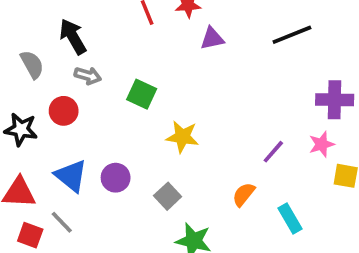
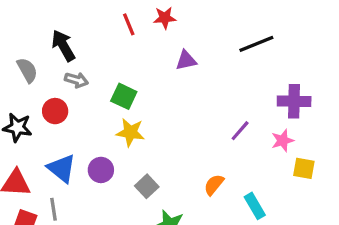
purple triangle: (212, 38) -> (186, 60), moved
yellow star: (182, 137) -> (130, 132), moved
purple line: (273, 152) -> (240, 131), moved
gray line: (62, 222) -> (53, 209), turned 35

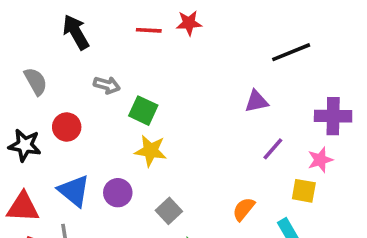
red line: (129, 24) -> (149, 30), turned -65
black arrow: (63, 46) -> (76, 32), moved
purple triangle: (186, 60) -> (256, 101), moved
gray arrow: (76, 80) -> (107, 85), moved
yellow square: (304, 168) -> (304, 191), moved

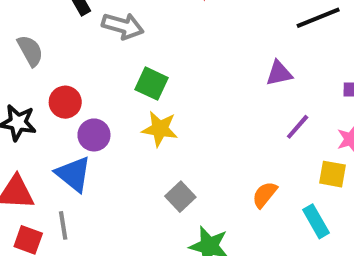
gray arrow: (107, 85) -> (123, 26), moved, size x1.4
purple circle: (118, 193) -> (94, 135), moved

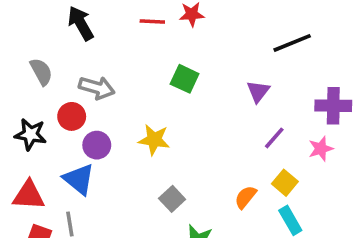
gray arrow: (123, 26) -> (97, 88), moved
purple triangle: (279, 73) -> (258, 91), turned -40
green square: (152, 84) -> (185, 79), moved
yellow square: (332, 174) -> (285, 183), moved, turned 30

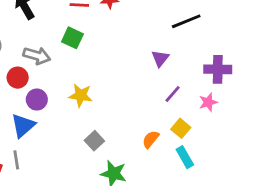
green square: (185, 79) -> (72, 38), moved
blue triangle: (79, 179) -> (23, 126), turned 40

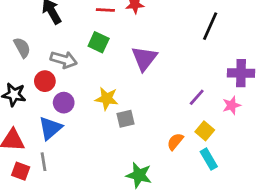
black line: (186, 21) -> (210, 26), turned -44
purple triangle: (160, 58) -> (144, 58), moved, size x1.5
gray square: (94, 141) -> (125, 119), moved, turned 30

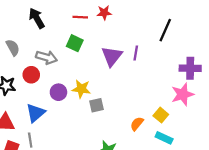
purple line: (197, 97) -> (136, 53), moved, turned -32
purple circle: (64, 103) -> (58, 92), moved
pink star: (232, 105) -> (183, 94), size x1.5
cyan rectangle: (209, 159) -> (164, 138), turned -35

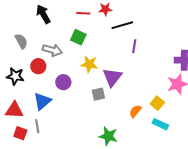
black line: (165, 30) -> (122, 25), moved, turned 50
purple triangle: (112, 56) -> (112, 77), moved
yellow star: (81, 89) -> (89, 64), moved

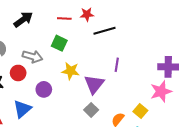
black arrow: (43, 14) -> (23, 20), turned 84
purple line: (134, 46) -> (117, 65), moved
gray square: (98, 94) -> (91, 110), moved, turned -32

